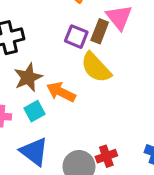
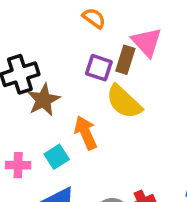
brown star: (28, 77) -> (43, 100), moved
orange arrow: (61, 92) -> (86, 133), turned 44

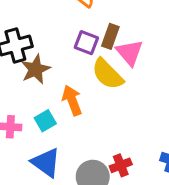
pink triangle: (147, 42) -> (130, 53), moved

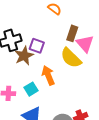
purple square: (86, 43) -> (37, 46), moved

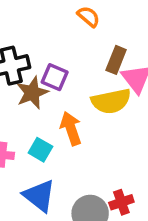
yellow semicircle: (71, 58) -> (111, 101), turned -60
cyan square: (31, 89) -> (40, 150), turned -32

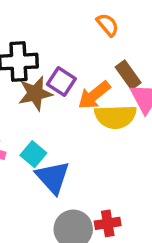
brown rectangle: (116, 60) -> (128, 75), turned -68
orange arrow: (71, 128) -> (94, 95), moved, turned -120
blue triangle: (39, 196) -> (53, 177), moved

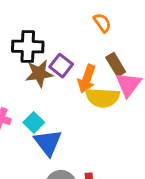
orange arrow: (94, 95) -> (87, 79), turned -36

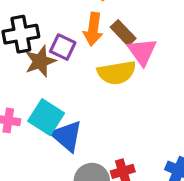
orange arrow: (87, 79) -> (93, 29), moved
cyan square: (34, 122) -> (46, 117), size x1.5

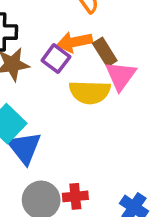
orange arrow: (93, 29) -> (74, 42), turned 60
purple square: (63, 47) -> (56, 59), moved

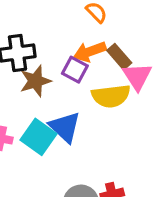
blue triangle: (24, 148) -> (65, 127), moved

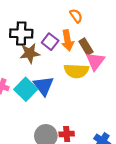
orange arrow: (90, 52) -> (68, 40), turned -90
purple square: (75, 70) -> (50, 42), moved

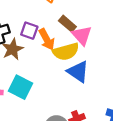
orange arrow: (68, 40) -> (47, 39), moved
blue triangle: (44, 86) -> (78, 72), moved

